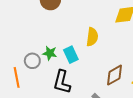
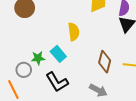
brown diamond: (115, 75) -> (105, 62), turned -30
black L-shape: (62, 82) -> (57, 82), turned -30

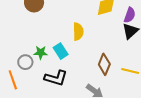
black L-shape: (57, 82) -> (56, 78), turned -50

